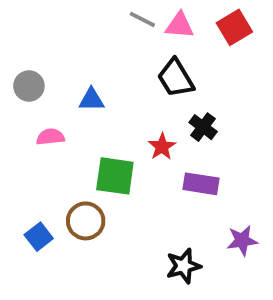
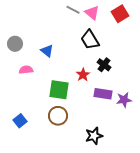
pink triangle: (180, 25) -> (92, 13), turned 35
blue triangle: (92, 100) -> (47, 51), turned 40
brown circle: (86, 221) -> (58, 116), moved
purple star: (242, 241) -> (124, 100), moved

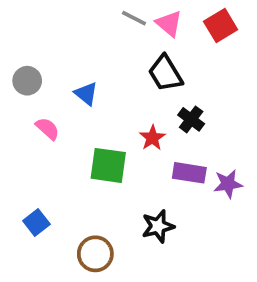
pink semicircle: (26, 70) -> (47, 129), turned 48
brown circle: (58, 116) -> (95, 254), moved
black star: (94, 136) -> (158, 226), moved

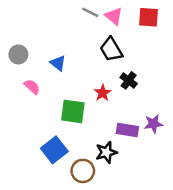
red square: (221, 25) -> (148, 17), turned 35
purple rectangle: (189, 173) -> (127, 130), moved
blue square: (36, 223) -> (54, 150), moved, size x1.5
brown circle: (95, 254) -> (83, 171), moved

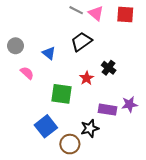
black trapezoid: (111, 49) -> (81, 42), moved, turned 85

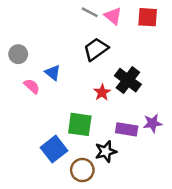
blue triangle: (49, 53) -> (53, 73), moved
black cross: (109, 68) -> (128, 80), size x1.5
green square: (61, 94) -> (80, 124), moved

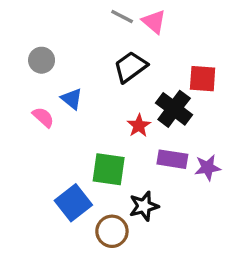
red square: (148, 17) -> (203, 79), moved
gray circle: (18, 54) -> (42, 60), moved
purple rectangle: (127, 129) -> (172, 159), moved

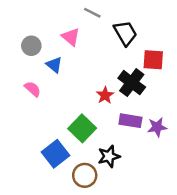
pink triangle: (154, 22) -> (71, 37), moved
black trapezoid: (130, 67) -> (125, 33), moved, turned 96
blue triangle: (72, 99) -> (54, 65), moved
green square: (109, 169) -> (82, 128), turned 36

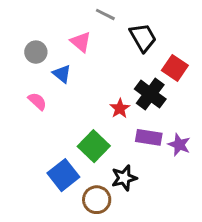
red square: (153, 60) -> (175, 68), turned 30
purple star: (157, 127) -> (179, 145), turned 30

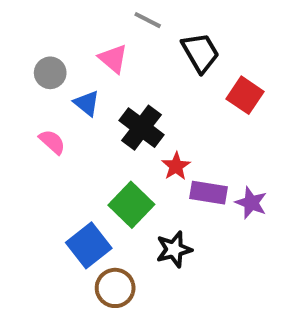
black cross: (150, 94) -> (142, 128), moved
red star: (120, 108) -> (176, 166), moved
brown circle: (97, 200) -> (115, 288), moved

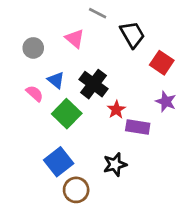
blue triangle: (87, 103) -> (56, 80), moved
purple star: (251, 203) -> (166, 102), moved
green square: (131, 205) -> (67, 114), moved

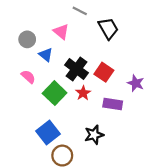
red square: (162, 63) -> (104, 72), moved
blue triangle: (56, 80) -> (46, 55), moved
red star: (116, 110) -> (83, 93), moved

